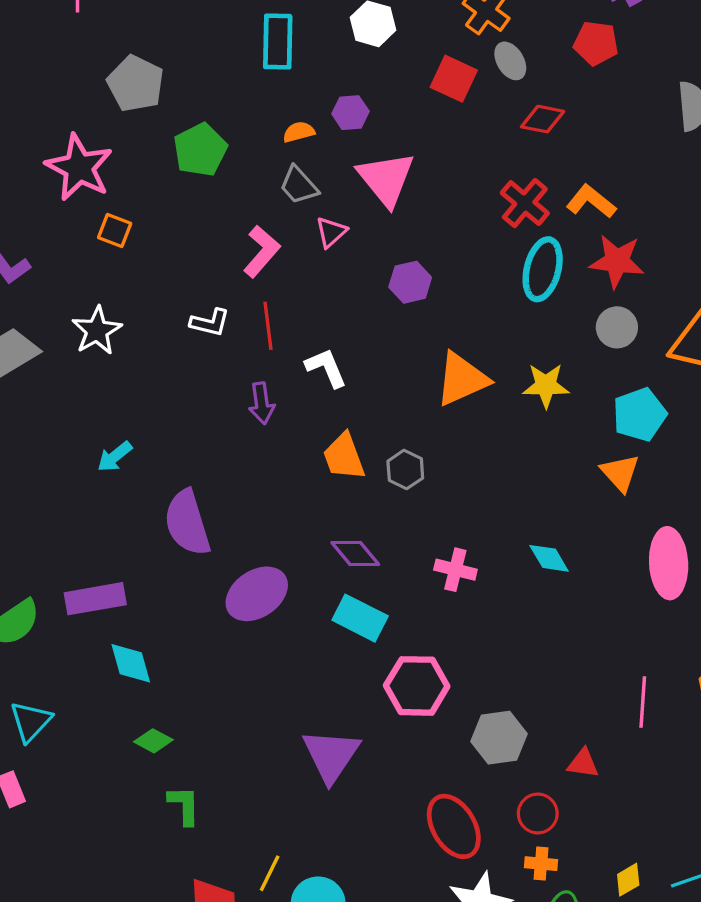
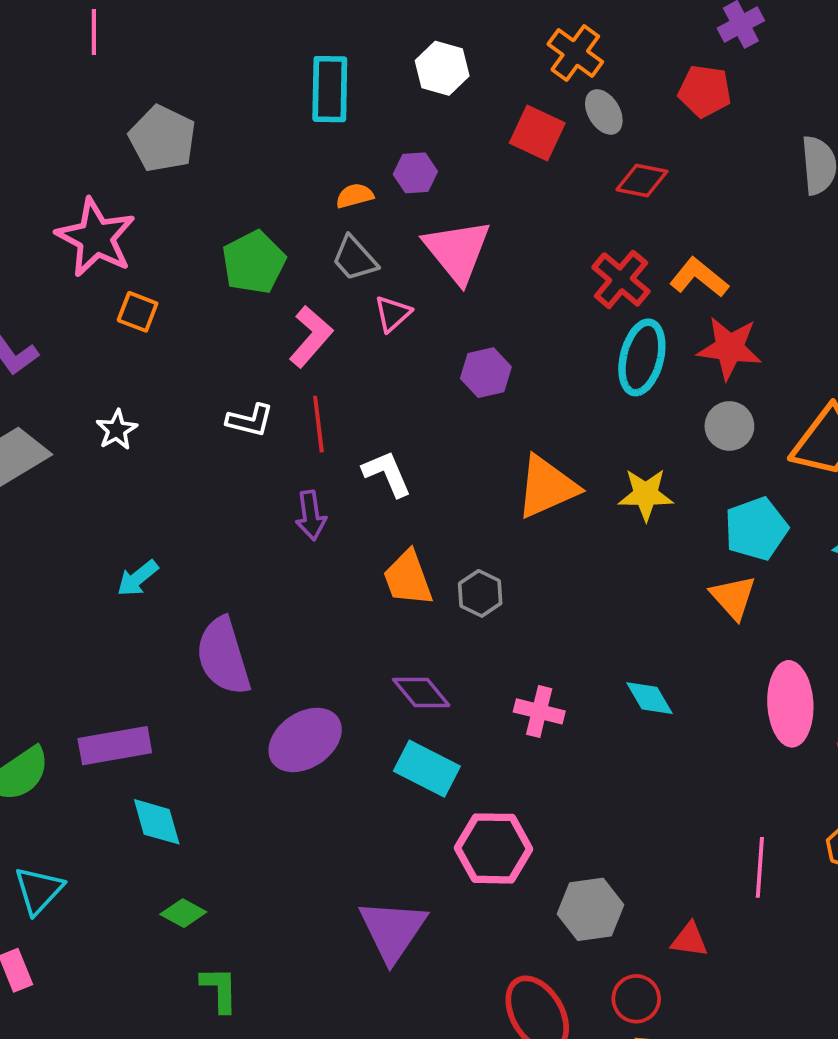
green pentagon: (200, 150) -> (254, 262), moved
white star: (97, 331) -> (117, 430), size x0.7

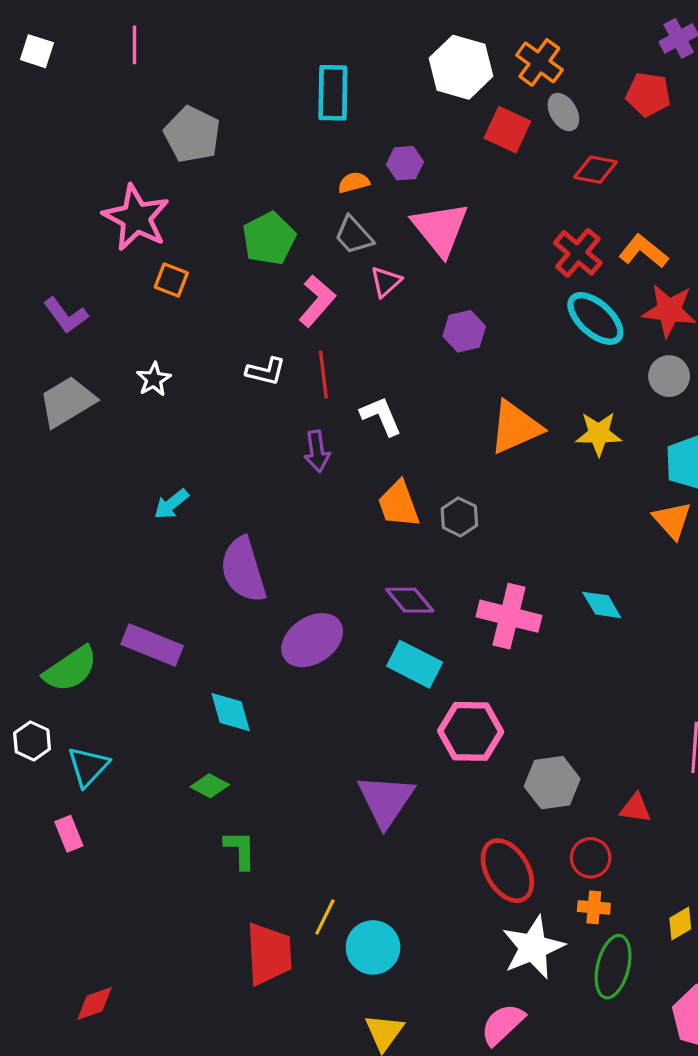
white hexagon: (442, 68) -> (461, 67), moved, size x1.4
cyan ellipse: (642, 357) -> (595, 318), turned -62
pink cross: (539, 711) -> (509, 616), size x1.5
purple rectangle: (115, 746) -> (152, 645), turned 32
cyan diamond: (157, 822) -> (231, 712), moved

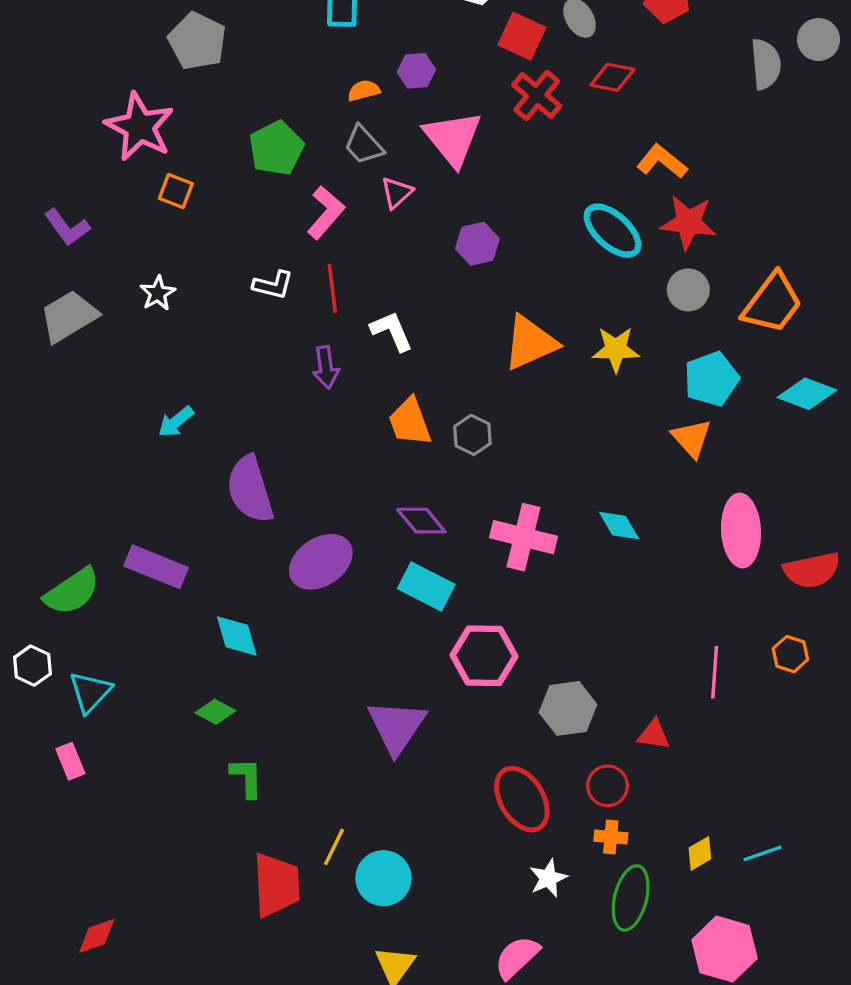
red cross: (578, 253) -> (537, 95), moved
white star: (533, 947) -> (548, 878), size x0.6

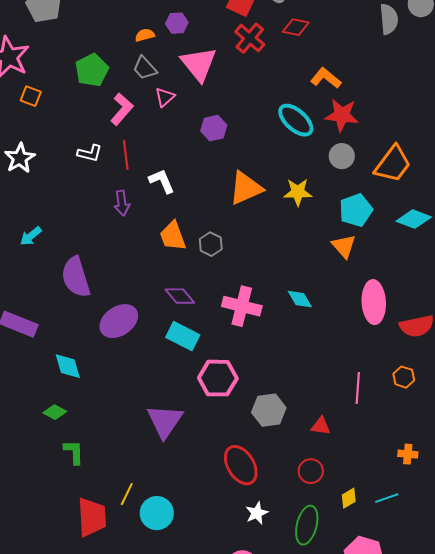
white star: (158, 293) -> (20, 158), size x1.4
red circle: (608, 786) -> (311, 471), moved
orange cross: (611, 837) -> (408, 454), moved

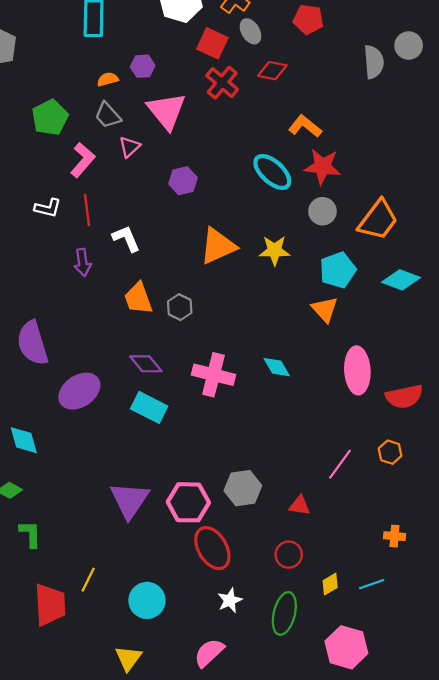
pink hexagon: (218, 378) -> (188, 502), moved
pink line: (358, 388) -> (340, 464), turned 32
cyan circle: (157, 513) -> (147, 600), moved

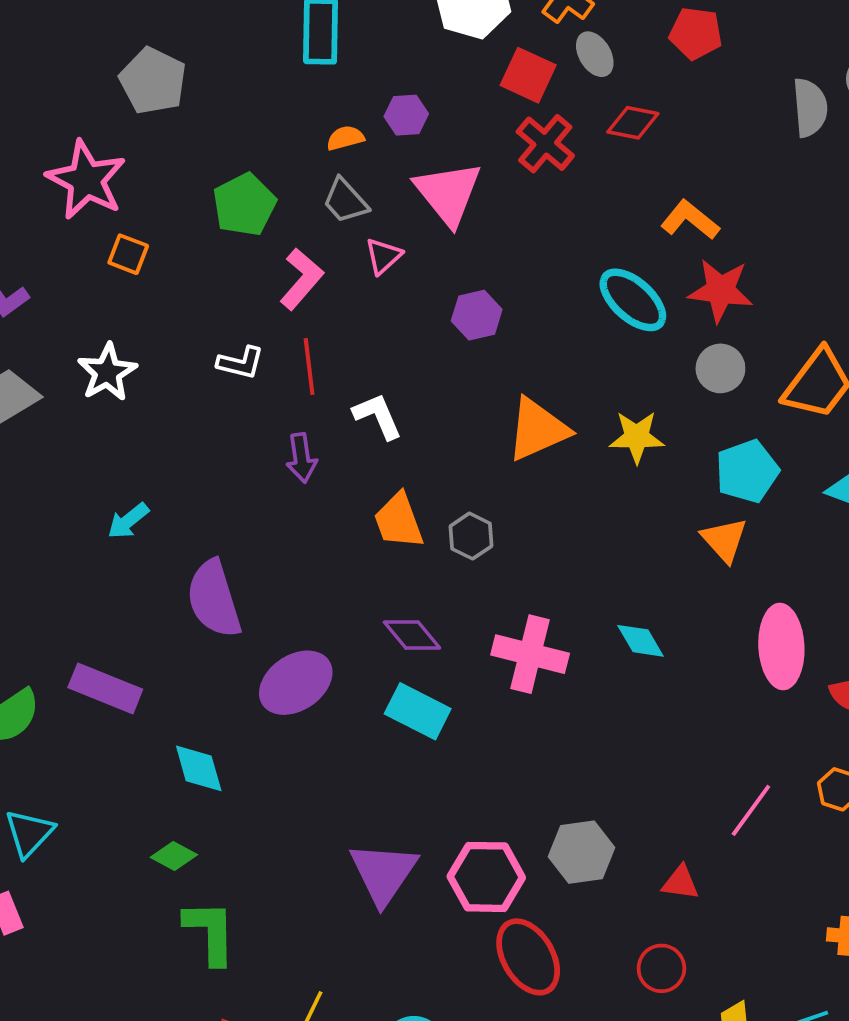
green L-shape: (30, 534) -> (210, 932), size x1.4

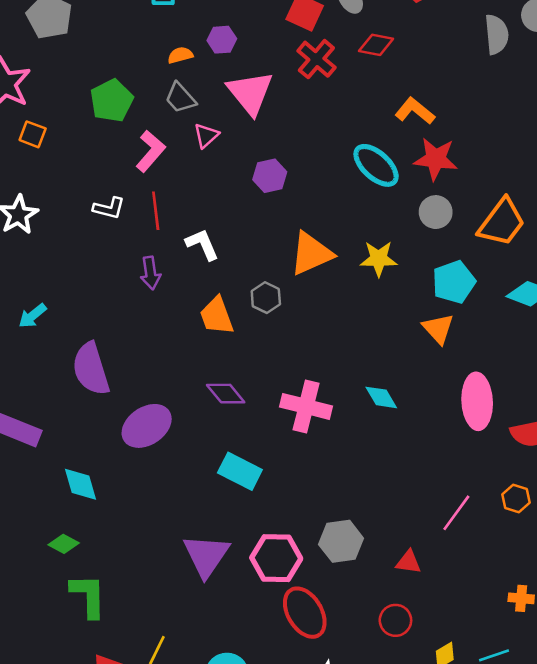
gray hexagon: (471, 536) -> (266, 298), moved
cyan rectangle: (418, 711) -> (240, 471), moved

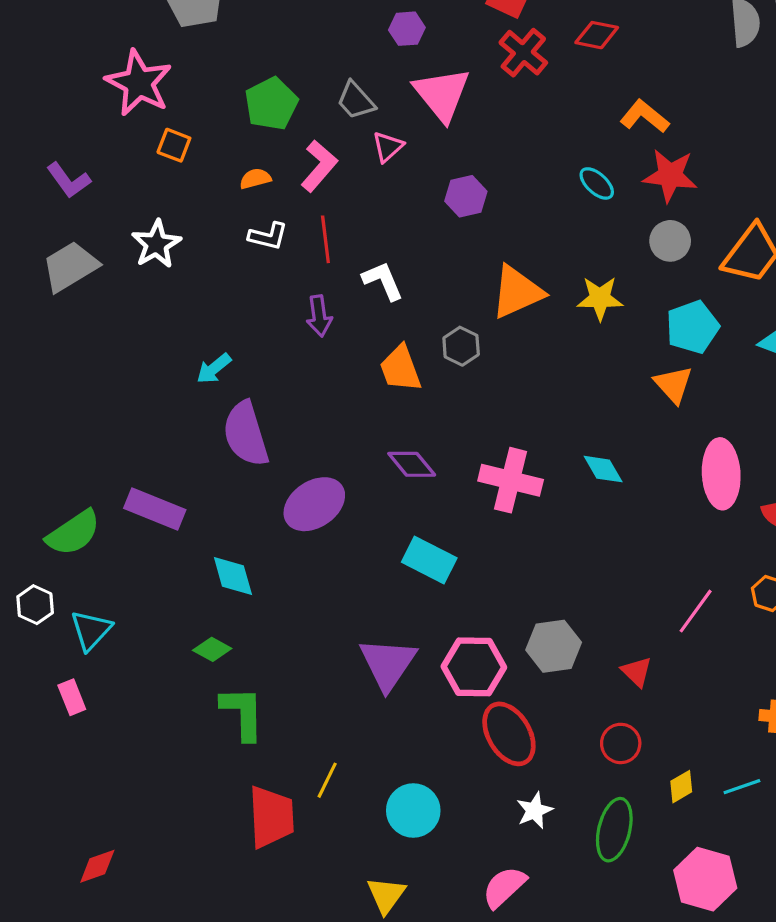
orange semicircle: (180, 55) -> (255, 179), moved
cyan ellipse: (376, 165) -> (597, 183), size x0.6
cyan arrow: (33, 316) -> (214, 369), moved
red triangle: (408, 562) -> (637, 672), turned 36

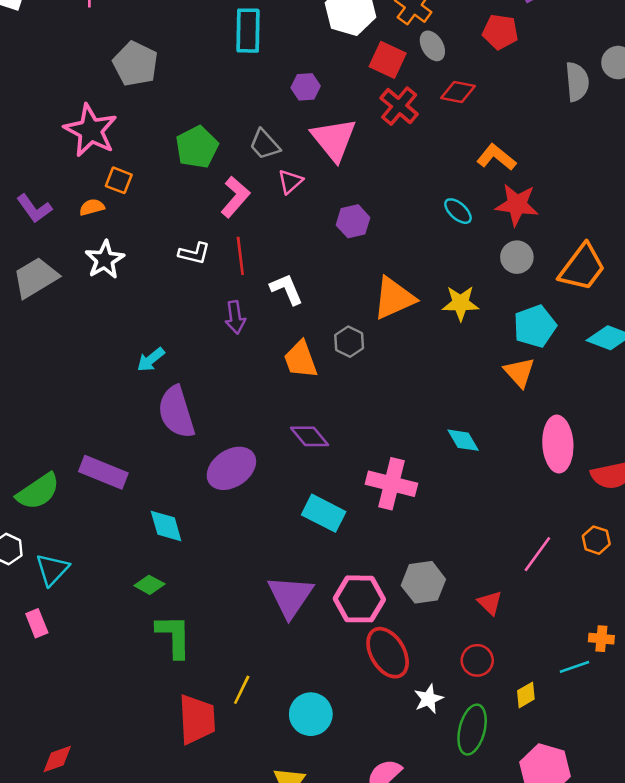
orange semicircle: (255, 179) -> (92, 207), moved
pink cross: (511, 480) -> (391, 484), moved
cyan line: (742, 787) -> (574, 667), moved
white star: (534, 810) -> (429, 699), moved

